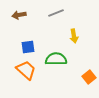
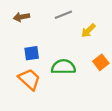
yellow arrow: (74, 36) -> (88, 31), moved, turned 56
orange square: (89, 77) -> (101, 62), moved

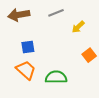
brown arrow: (21, 17) -> (19, 15), size x1.5
green semicircle: (63, 67) -> (56, 77), moved

